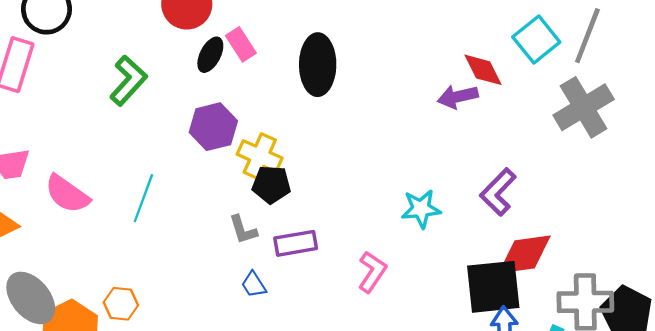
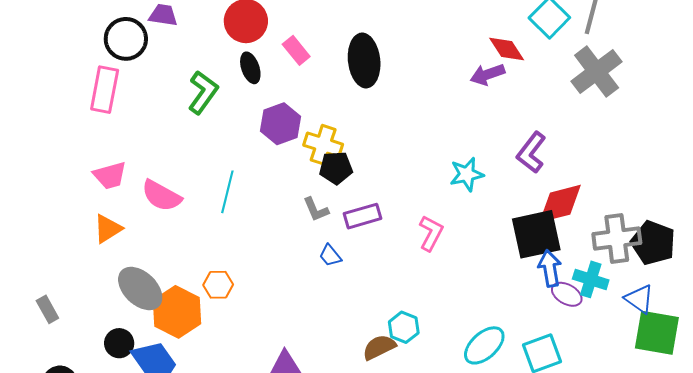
black ellipse: (210, 55) -> (250, 68), moved, turned -40

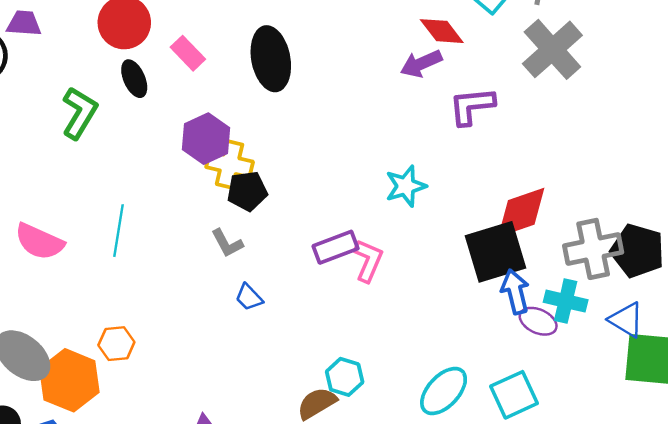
purple hexagon: (280, 124) -> (206, 139), moved
purple L-shape: (531, 152) -> (472, 106), moved, turned 51
purple rectangle: (362, 216) -> (336, 247), moved

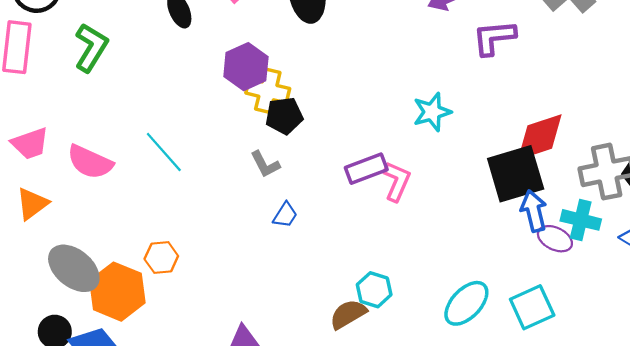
green L-shape: (79, 113) -> (91, 48), moved
cyan line: (119, 231) -> (164, 152), turned -51
blue trapezoid: (249, 297) -> (285, 215), turned -104

